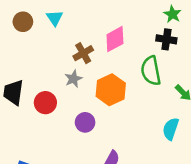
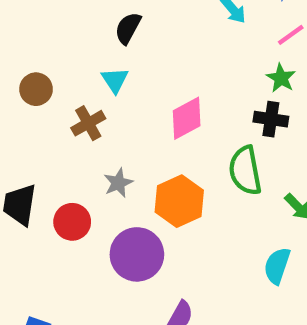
cyan triangle: (55, 18) -> (115, 80), moved
brown cross: (83, 53) -> (88, 123), moved
purple circle: (85, 122) -> (137, 254), size x1.6

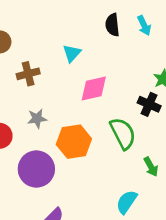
black semicircle: (128, 28) -> (112, 25), moved, turned -50
cyan triangle: (115, 80) -> (72, 53), moved
green semicircle: (245, 171) -> (123, 133), turned 148

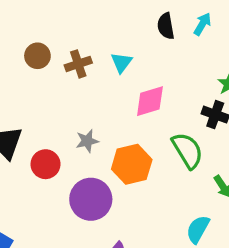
cyan arrow: (144, 25) -> (202, 24), turned -120
brown cross: (28, 74) -> (78, 64), moved

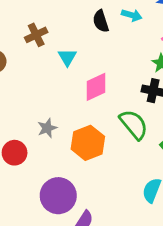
cyan arrow: (202, 24) -> (132, 15), turned 84
brown cross: (78, 64) -> (36, 35), moved
purple circle: (91, 199) -> (58, 196), moved

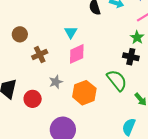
brown cross: (36, 35) -> (40, 55), moved
pink diamond: (96, 87) -> (77, 54), moved

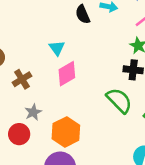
gray star: (56, 82) -> (33, 112), moved
orange hexagon: (84, 93) -> (66, 132), moved

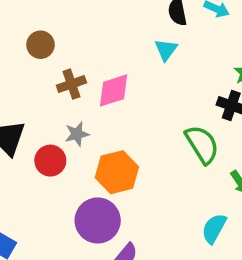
cyan triangle: (57, 48) -> (166, 50), moved
pink diamond: (67, 74) -> (114, 90), moved

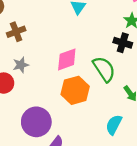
pink diamond: (114, 90) -> (67, 59), moved
orange hexagon: (117, 172) -> (75, 90), moved

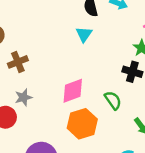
green semicircle: (104, 69) -> (113, 100), size x0.7

